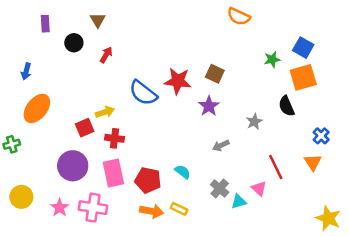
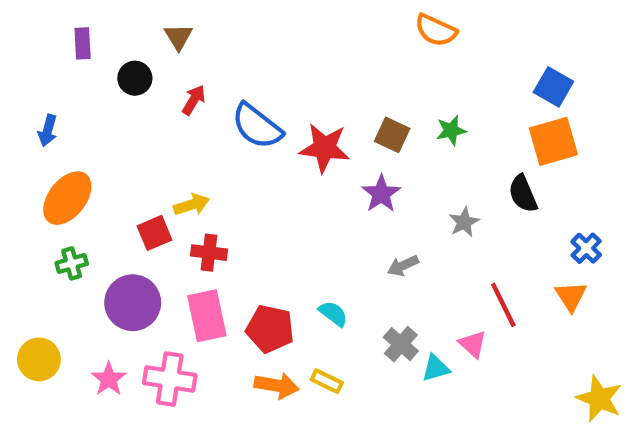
green star: (272, 59) -> (451, 130), moved
blue semicircle: (143, 93) -> (257, 126), moved
green cross: (12, 144) -> (72, 263), moved

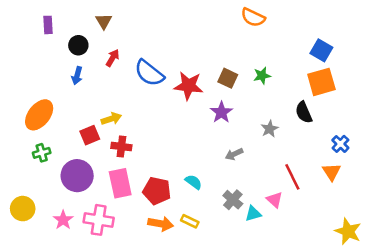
blue arrow: (48, 130) -> (77, 76), moved

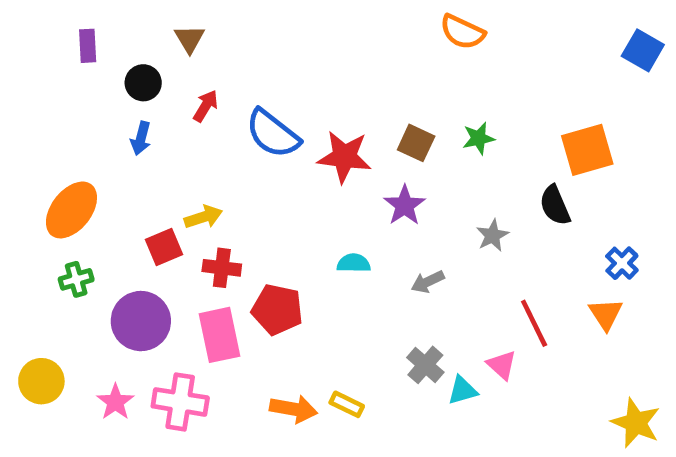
blue square: (321, 50) -> (643, 50), moved
cyan semicircle: (194, 182) -> (354, 263), moved, turned -36
red pentagon: (157, 191) -> (277, 309), moved

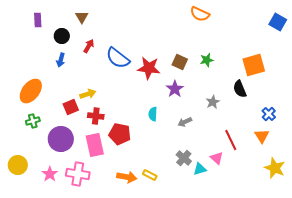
cyan semicircle: (354, 263) -> (153, 114), turned -88
yellow star: (636, 423) -> (275, 168), moved

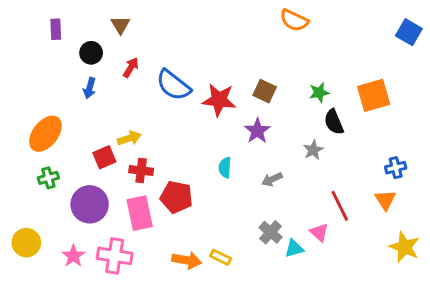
green star: (207, 60) -> (319, 93), moved
black semicircle: (240, 89) -> (334, 122), moved
blue cross: (269, 114) -> (396, 168), turned 32

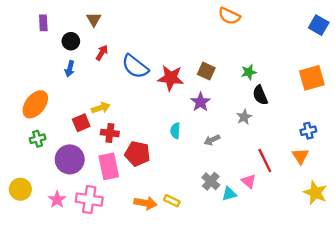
orange square: (374, 95) -> (312, 78), moved

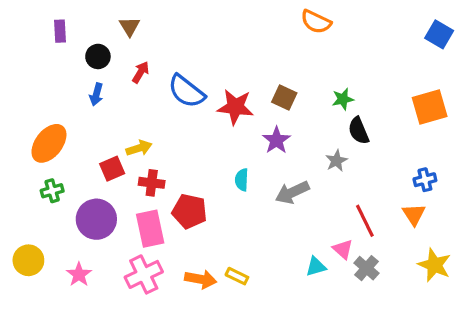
gray arrow: (212, 140) -> (292, 192), size x1.5
gray cross: (211, 181) -> (366, 268), moved
pink cross: (89, 200) -> (144, 274), moved, turned -35

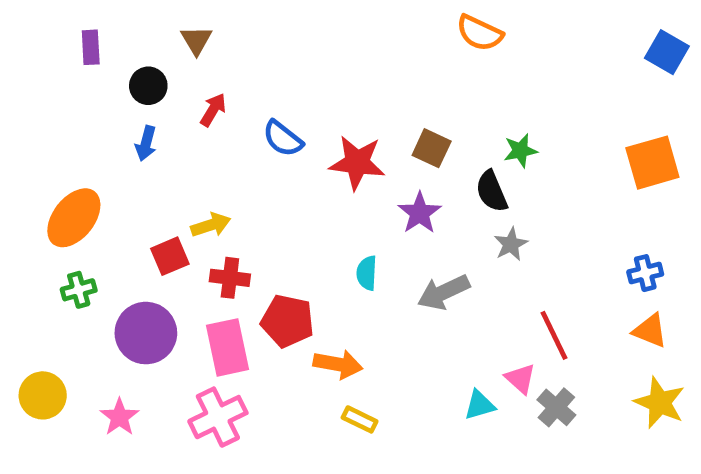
blue semicircle: (186, 91) -> (283, 139), size x0.7
black semicircle: (359, 131) -> (492, 191), moved
orange triangle: (414, 214) -> (650, 331), moved, turned -35
orange arrow: (201, 279) -> (338, 364), moved

